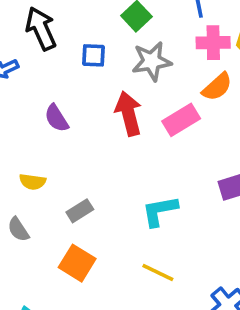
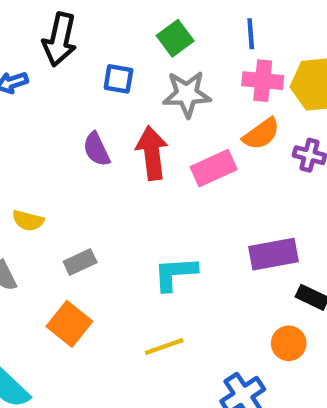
black arrow: (41, 29) -> (60, 39), turned -150
purple semicircle: (57, 118) -> (97, 149), moved
yellow line: (158, 272) -> (164, 346), turned -52

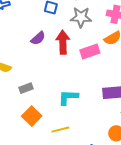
purple semicircle: (97, 149) -> (38, 38), turned -112
orange square: (69, 324) -> (32, 116), moved

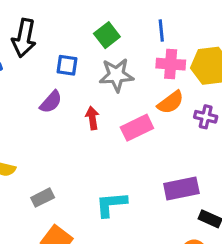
purple semicircle: (38, 38) -> (51, 102), moved
red arrow: (63, 42) -> (92, 118), size x0.6

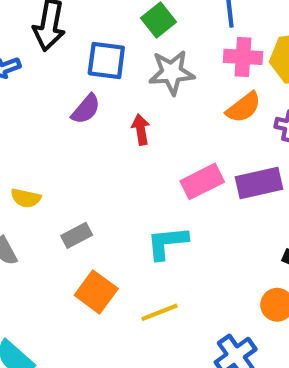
blue square: (67, 65) -> (106, 60), size x1.4
pink rectangle: (137, 128) -> (202, 181), moved
purple rectangle: (181, 189) -> (259, 183), moved

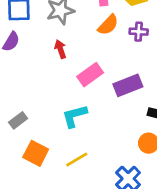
red arrow: (141, 130) -> (60, 49), moved
purple rectangle: (259, 183) -> (128, 85), moved

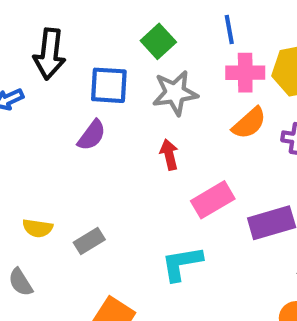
gray rectangle: (18, 120) -> (89, 241), moved

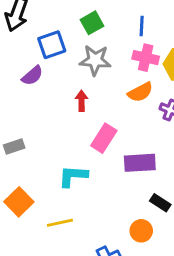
blue square: (109, 85) -> (52, 45), turned -36
pink rectangle: (213, 200) -> (104, 138), turned -40

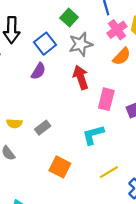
pink cross: (146, 58) -> (117, 30), turned -30
red arrow: (82, 101) -> (81, 77), size x1.5
yellow line: (60, 223) -> (109, 172), moved

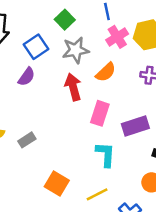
orange semicircle: (122, 56) -> (106, 72), moved
cyan L-shape: (93, 135) -> (106, 154), moved, turned 105
orange square: (60, 167) -> (57, 184), moved

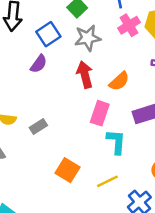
orange semicircle: (106, 72) -> (119, 81), moved
pink rectangle: (100, 113) -> (100, 113), moved

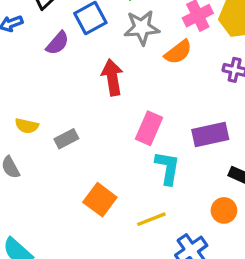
purple semicircle: (39, 64) -> (58, 43), moved
red arrow: (85, 75) -> (112, 77), moved
orange semicircle: (119, 81) -> (178, 52), moved

